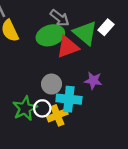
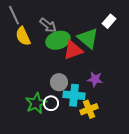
gray arrow: (60, 18) -> (48, 25), moved
white rectangle: (106, 27) -> (109, 21), moved
yellow cross: (57, 115) -> (89, 109), moved

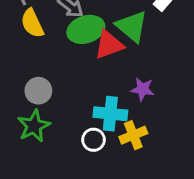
gray circle: (59, 82) -> (38, 91), moved
green star: (36, 103) -> (34, 126), moved
white circle: (51, 103) -> (94, 140), moved

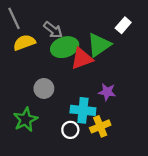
yellow semicircle: (32, 23) -> (24, 43), turned 95
green triangle: (132, 26) -> (99, 45), turned 45
gray circle: (38, 91) -> (44, 88), moved

